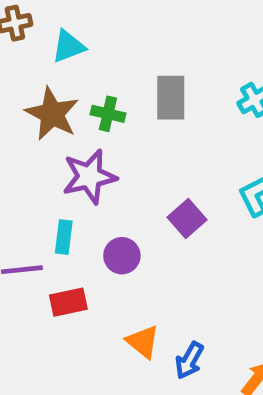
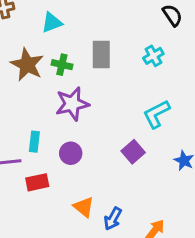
cyan triangle: (68, 46) -> (52, 22), moved
purple star: (89, 177) -> (72, 104), moved
purple square: (187, 218) -> (133, 152), moved

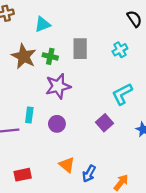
red rectangle: (37, 182) -> (23, 175), moved

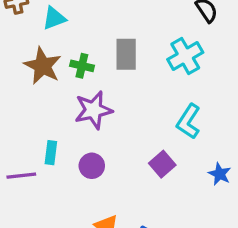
cyan triangle: (43, 24) -> (54, 18), moved
cyan cross: (120, 50) -> (185, 56), size x1.5
cyan L-shape: (122, 94) -> (188, 122), turned -30

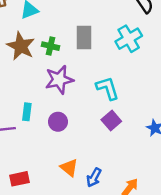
cyan L-shape: (188, 122) -> (108, 88), moved, turned 130

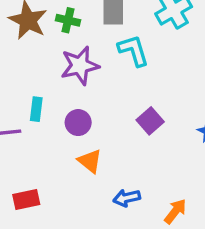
cyan L-shape: (108, 88) -> (133, 50), moved
orange triangle: (69, 168) -> (90, 161), moved
blue arrow: (94, 178) -> (127, 198), turned 48

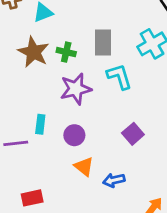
blue arrow: (127, 198) -> (114, 180), moved

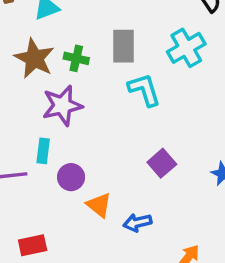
purple star: (76, 89) -> (62, 106), moved
purple circle: (74, 135) -> (71, 177), moved

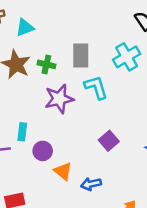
purple star: (62, 106) -> (59, 99), moved

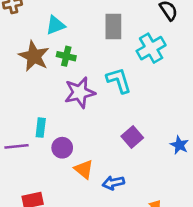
cyan triangle: (25, 28) -> (55, 25), moved
gray rectangle: (81, 56) -> (113, 27), moved

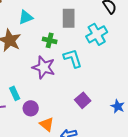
green cross: (66, 56) -> (50, 40), moved
purple star: (80, 93) -> (44, 67), turned 30
cyan rectangle: (41, 128) -> (15, 93), turned -32

